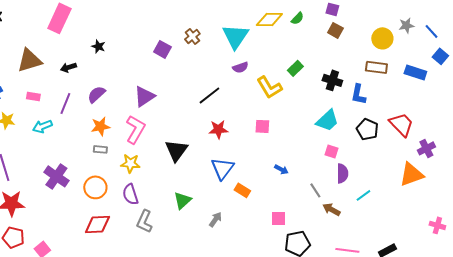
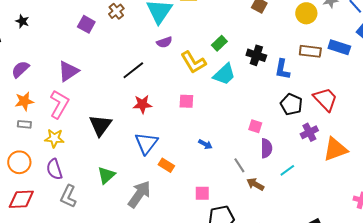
brown rectangle: (376, 67) -> (310, 51), moved
cyan trapezoid: (327, 120) -> (224, 74), moved
purple cross: (426, 148) -> (309, 132), moved
gray arrow: (215, 219) -> (139, 194), size x1.8

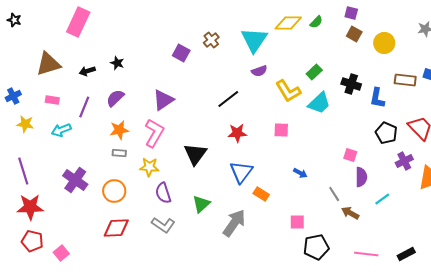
yellow circle: (306, 13) -> (384, 43), moved
black star: (22, 21) -> (117, 63), moved
purple semicircle: (54, 169) -> (163, 193), moved
gray L-shape: (68, 196) -> (163, 225), turned -80

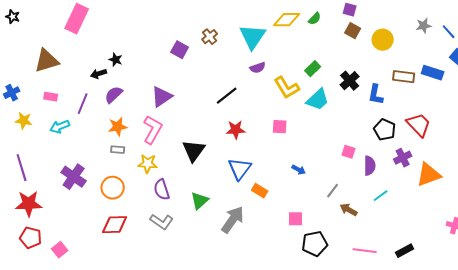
black arrow: (87, 71) -> (99, 74), moved
black cross: (351, 84) -> (350, 81), turned 30
purple semicircle: (361, 177) -> (370, 166), moved
gray line: (334, 194) -> (333, 191), turned 70

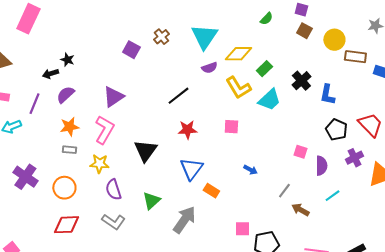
yellow diamond: (287, 20) -> (238, 54), moved
brown rectangle: (404, 77) -> (355, 57), moved
pink square: (296, 219) -> (242, 229), moved

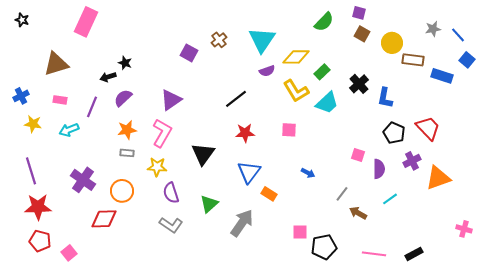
green semicircle: (266, 19) -> (324, 22), size x1.5
red diamond: (66, 225) -> (104, 219), moved

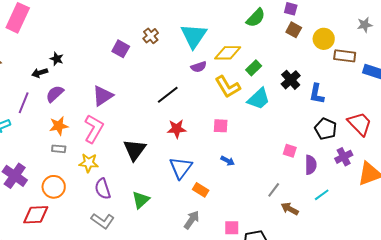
blue arrow: (308, 173) -> (228, 161), moved
gray arrow: (242, 223) -> (192, 220), moved, size x0.7

